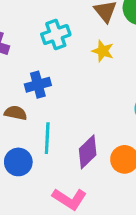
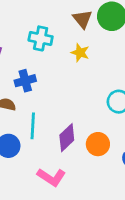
cyan cross: (56, 34) -> (41, 38), turned 30

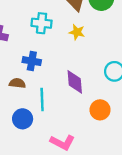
blue cross: (25, 81) -> (32, 61), turned 30
purple diamond: (67, 138) -> (75, 82), moved, turned -45

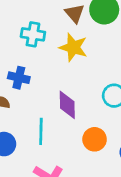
yellow star: (77, 32) -> (73, 47), size x1.5
cyan line: (42, 100) -> (41, 131), moved

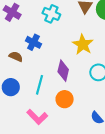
yellow star: (73, 47) -> (83, 44), moved
orange circle: (95, 139) -> (65, 99), moved

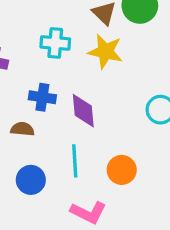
yellow star: (83, 44) -> (105, 51), moved
purple diamond: (63, 71) -> (83, 111), moved

